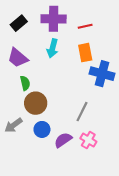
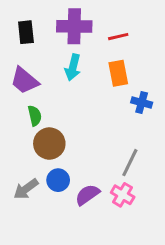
black rectangle: (19, 23) -> (26, 32), turned -56
blue cross: (102, 74) -> (142, 103), size x0.6
gray line: (82, 112) -> (130, 163), moved
gray arrow: (14, 125) -> (26, 189), moved

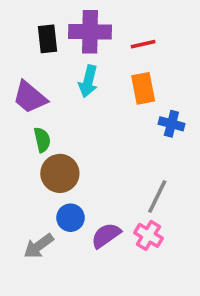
black rectangle: (26, 32) -> (47, 39), moved
gray arrow: (26, 189) -> (39, 246), moved

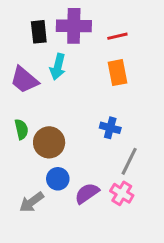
cyan arrow: (88, 81) -> (58, 67), moved
blue cross: (171, 124) -> (110, 128), moved
green semicircle: (42, 140) -> (21, 129), moved

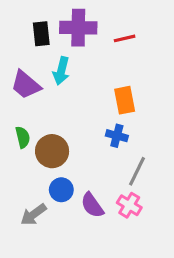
orange rectangle: (117, 73) -> (125, 100), moved
purple semicircle: (87, 193) -> (92, 205), turned -90

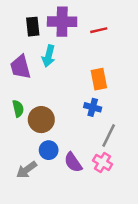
purple trapezoid: (26, 85) -> (20, 67), turned 35

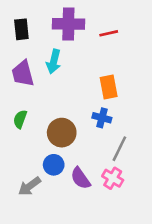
black rectangle: (33, 27) -> (21, 29), moved
green semicircle: (18, 109) -> (20, 119), turned -147
brown circle: (41, 120) -> (62, 133), moved

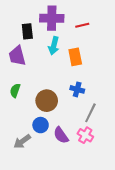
black rectangle: (21, 29) -> (27, 31), moved
cyan arrow: (54, 61) -> (54, 46), moved
orange rectangle: (109, 87) -> (75, 57), moved

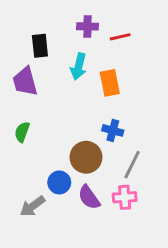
purple cross: (52, 18) -> (87, 26), moved, size x0.6
brown circle: (47, 101) -> (86, 157), moved
pink cross: (85, 135) -> (125, 197), turned -35

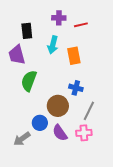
green semicircle: (22, 132) -> (29, 81), moved, size x1.5

